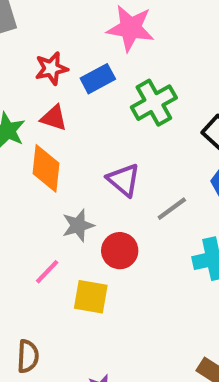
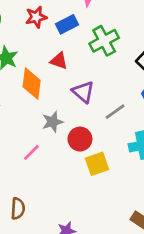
red triangle: (54, 118) -> (59, 61), moved
yellow square: (91, 297) -> (97, 164), moved, turned -30

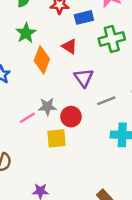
gray star: (52, 122) -> (47, 107), moved
yellow square: (97, 164) -> (57, 138), moved

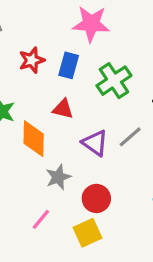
blue rectangle: (84, 17) -> (69, 65), turned -42
gray line: (106, 101) -> (130, 137), moved
gray star: (47, 107) -> (58, 177), moved

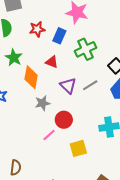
pink line: (41, 219) -> (49, 135), moved
yellow square: (87, 233) -> (78, 148), moved

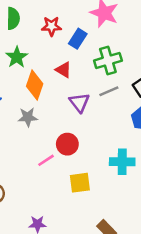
gray line: (90, 85) -> (109, 91), moved
gray star: (43, 103) -> (28, 117), moved

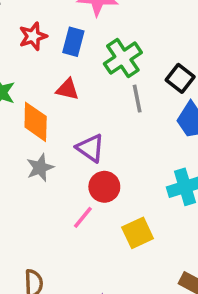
gray line: (109, 91) -> (137, 99), turned -60
purple triangle: (79, 102) -> (90, 148), moved

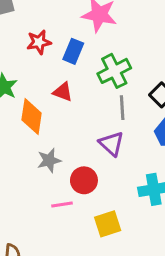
purple triangle: (90, 148) -> (112, 144), moved
gray star: (40, 168) -> (49, 160), moved
pink line: (83, 217) -> (62, 204), turned 35

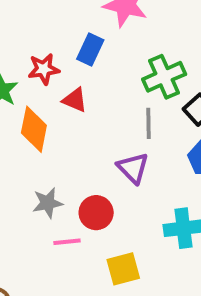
red star: (39, 42) -> (44, 69), moved
green cross: (114, 71) -> (164, 77), moved
gray star: (49, 160) -> (48, 203), moved

